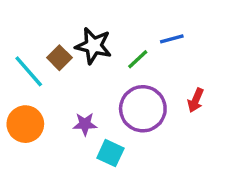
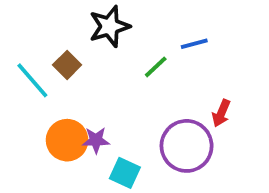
black star: (93, 46) -> (109, 26), moved, turned -30
purple circle: (143, 109) -> (187, 146), moved
orange circle: (25, 124) -> (67, 140), moved

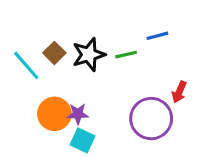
black star: (109, 26) -> (89, 55), moved
green line: (156, 67) -> (126, 55), turned 30
cyan square: (125, 173) -> (82, 140), moved

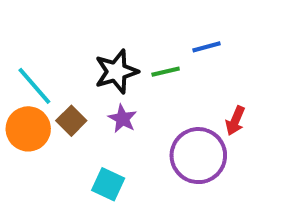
brown square: (54, 53) -> (71, 121), moved
orange circle: (54, 114) -> (28, 129), moved
purple star: (78, 114) -> (123, 119), moved, turned 30

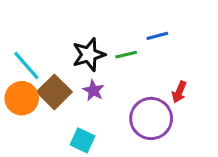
brown square: (71, 121) -> (54, 92), size x1.5

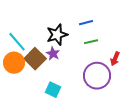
blue line: (157, 36) -> (86, 23), moved
green line: (126, 55) -> (91, 42), moved
purple star: (93, 90) -> (53, 54), moved

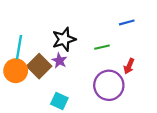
blue line: (86, 23) -> (127, 22), moved
cyan line: (17, 42) -> (19, 47), turned 50

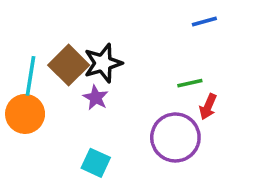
blue line: (127, 22) -> (204, 22), moved
green line: (102, 47) -> (190, 83), moved
brown square: (39, 66) -> (69, 65), moved

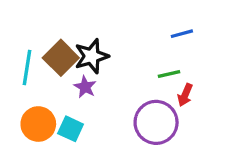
blue line: (204, 22) -> (182, 34), moved
orange circle: (25, 114) -> (38, 124), moved
cyan square: (96, 163) -> (71, 129), moved

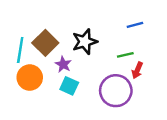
black star: (92, 56) -> (85, 42), moved
orange circle: (38, 124) -> (30, 78), moved
cyan square: (71, 129) -> (69, 86), moved

